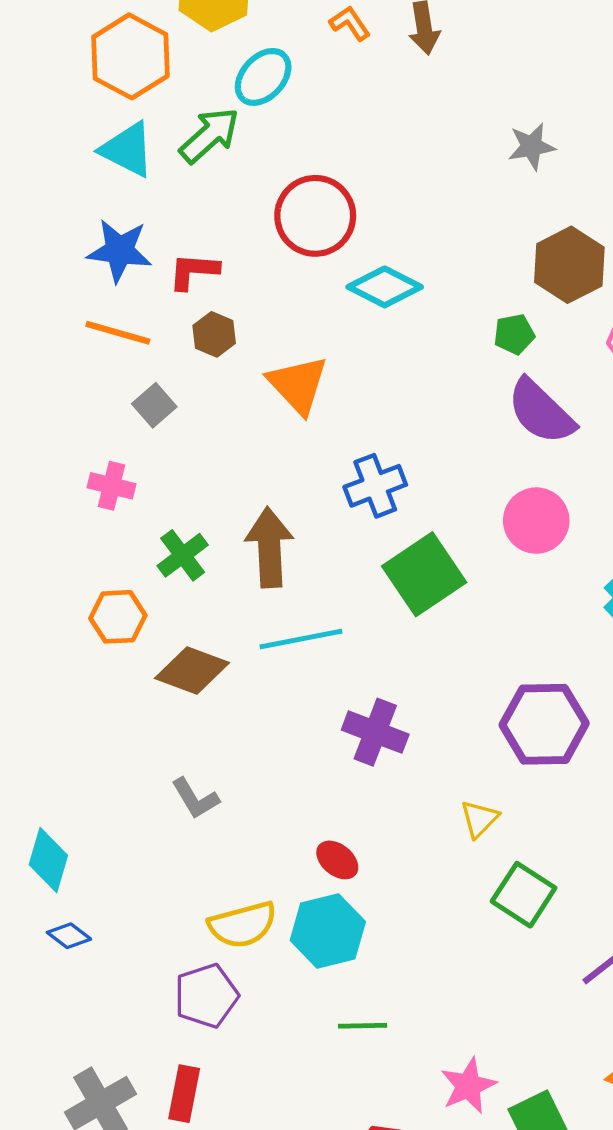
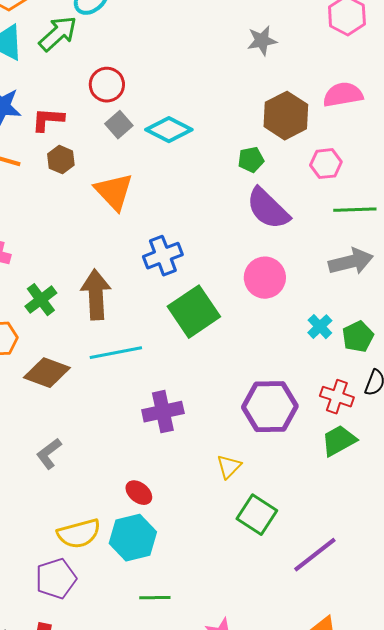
red circle: (315, 216) -> (107, 85), moved, size x0.7
gray square: (154, 405) -> (119, 125), moved
purple cross: (375, 732) -> (163, 412), turned -33
gray L-shape: (195, 798) -> (49, 454), turned 84

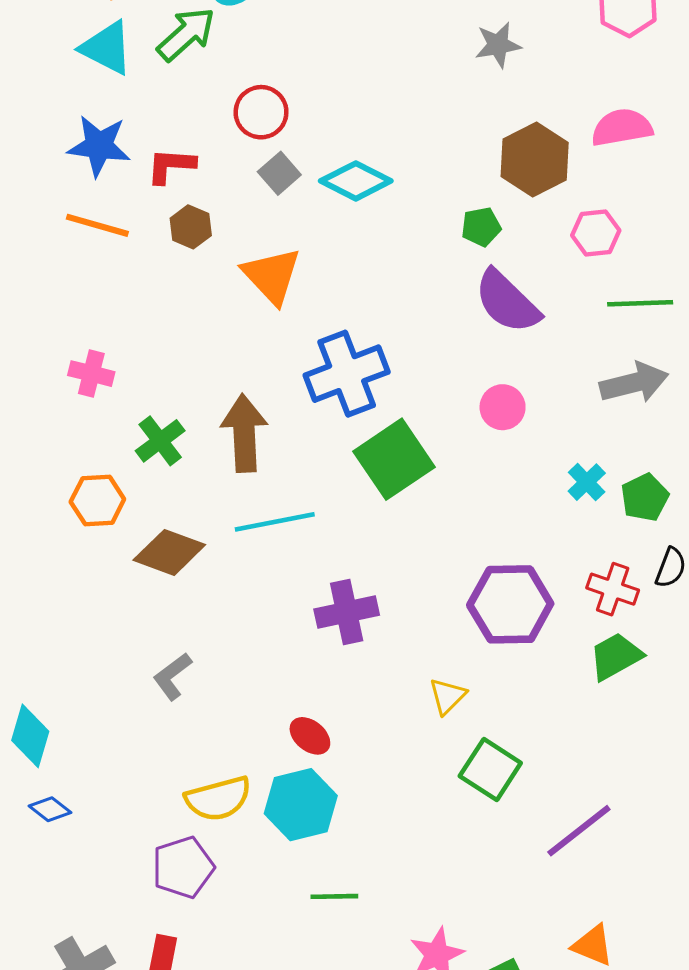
blue cross: (163, 256) -> (347, 374), size x1.4
pink circle: (265, 278) -> (503, 407), size x0.7

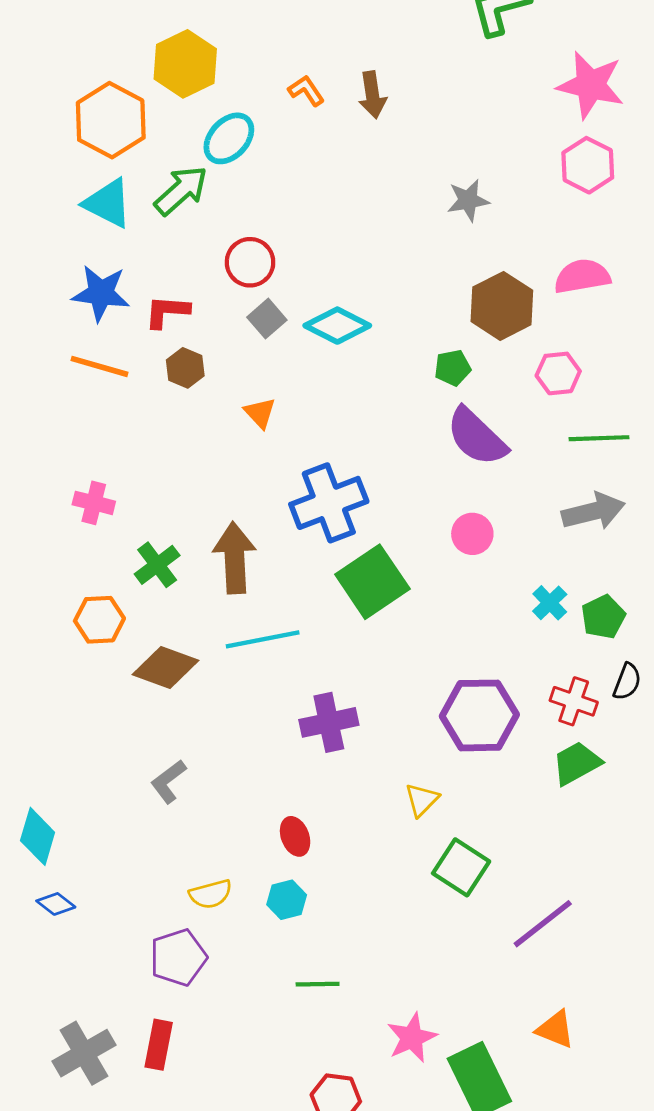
orange triangle: (272, 276) -> (260, 413), size x0.6
red ellipse: (310, 736) -> (295, 836), turned 30
yellow semicircle: (218, 799) -> (211, 894), size x0.7
cyan hexagon: (301, 805) -> (287, 900), size x0.6

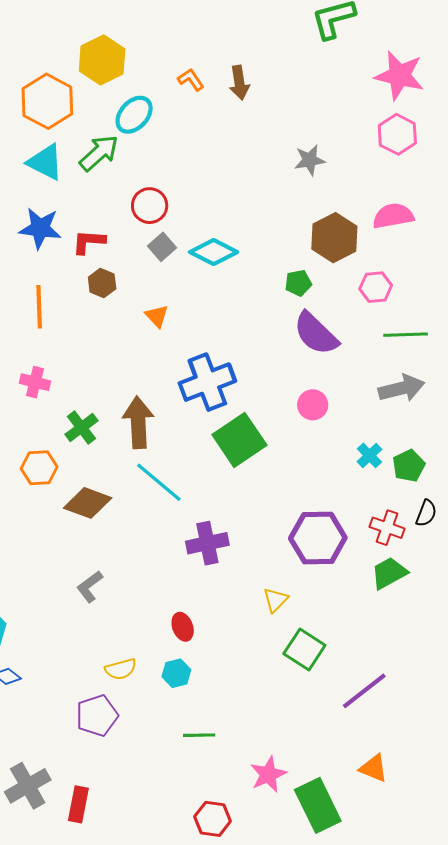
orange line: (99, 366) -> (39, 307), moved, turned 72
cyan line: (263, 639) -> (159, 482), turned 51
red rectangle: (159, 1045) -> (78, 804), moved

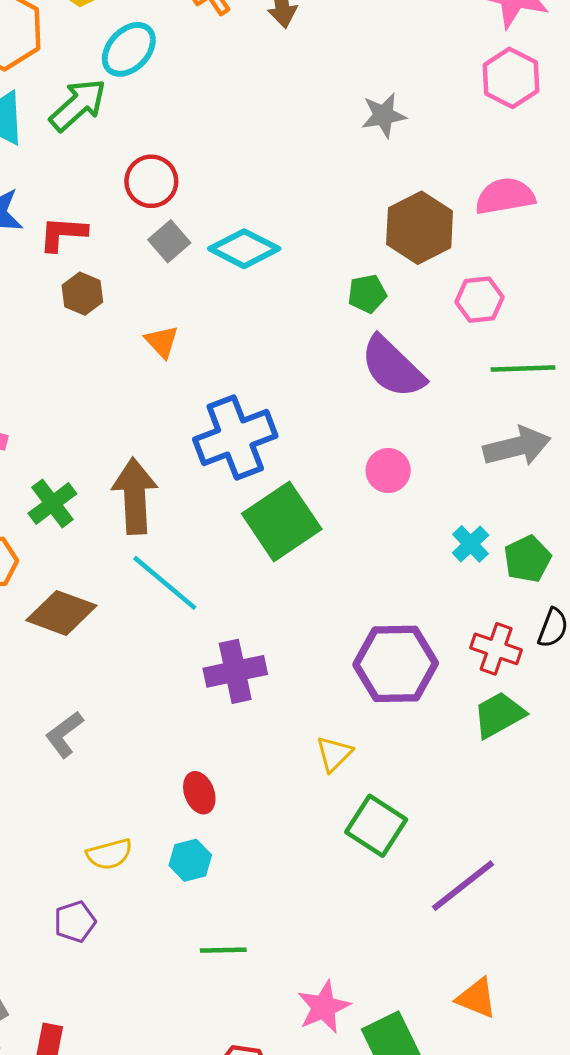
purple pentagon: (97, 716) -> (75, 922), size x0.7

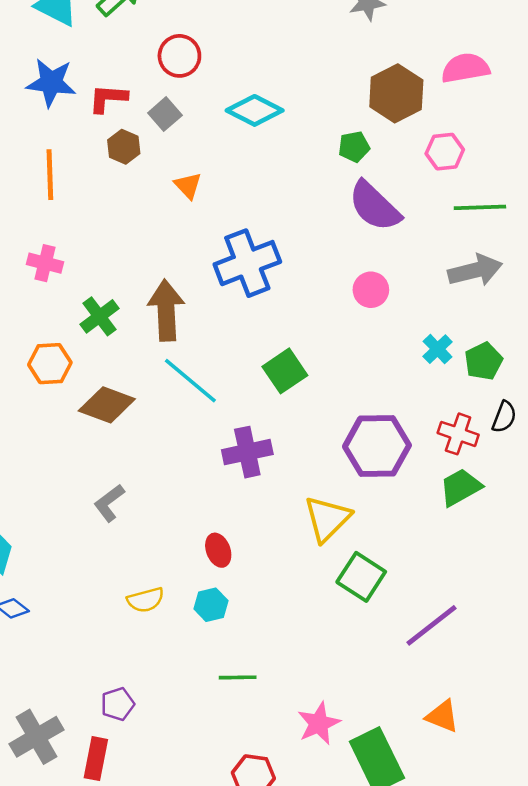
gray square: (169, 241) -> (165, 114), moved
green square: (282, 521) -> (285, 371), moved, size x0.7
yellow triangle: (334, 754) -> (327, 519), size x1.6
purple pentagon: (75, 922) -> (118, 704), moved

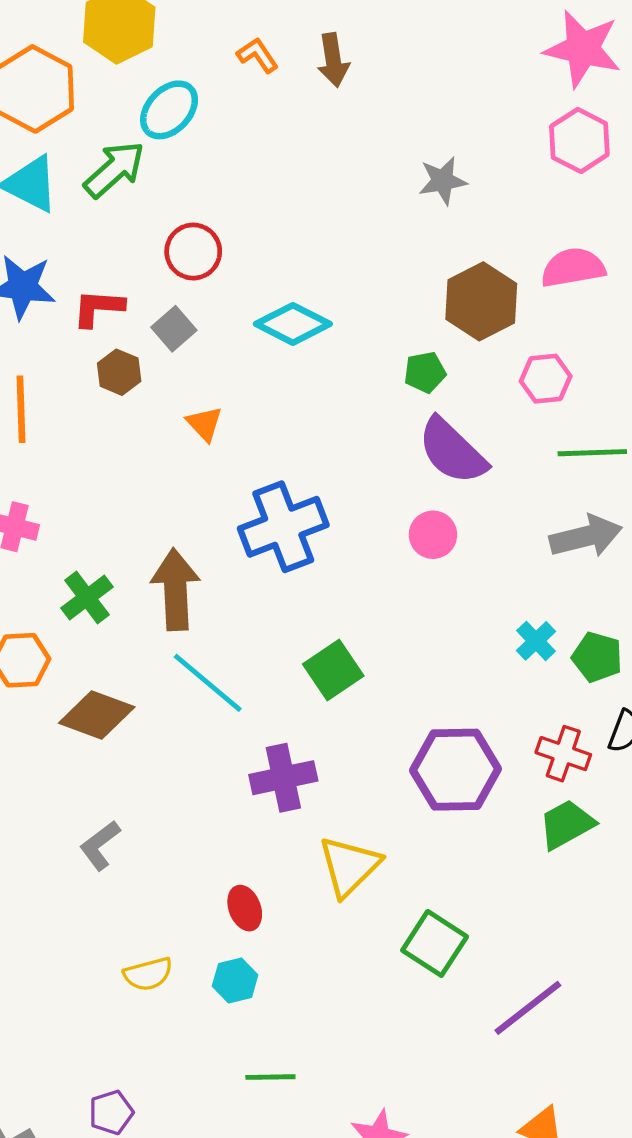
pink circle: (371, 290) -> (433, 535), moved
green pentagon: (484, 361) -> (597, 657), turned -30
yellow triangle: (327, 519) -> (349, 866), moved

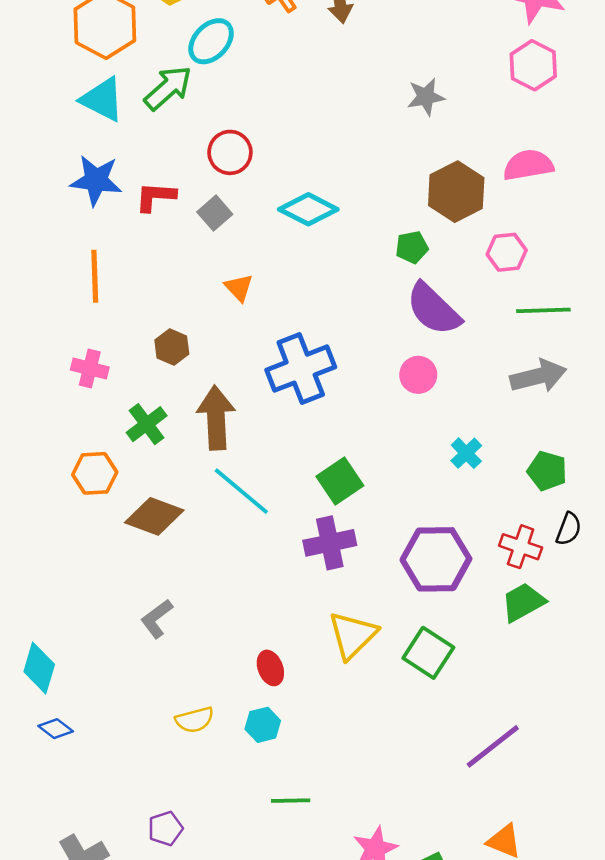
brown hexagon: (119, 372) -> (172, 347), moved
cyan cross: (536, 641) -> (466, 453), moved
purple cross: (283, 778) -> (330, 543), moved
green square: (435, 943) -> (428, 653), moved

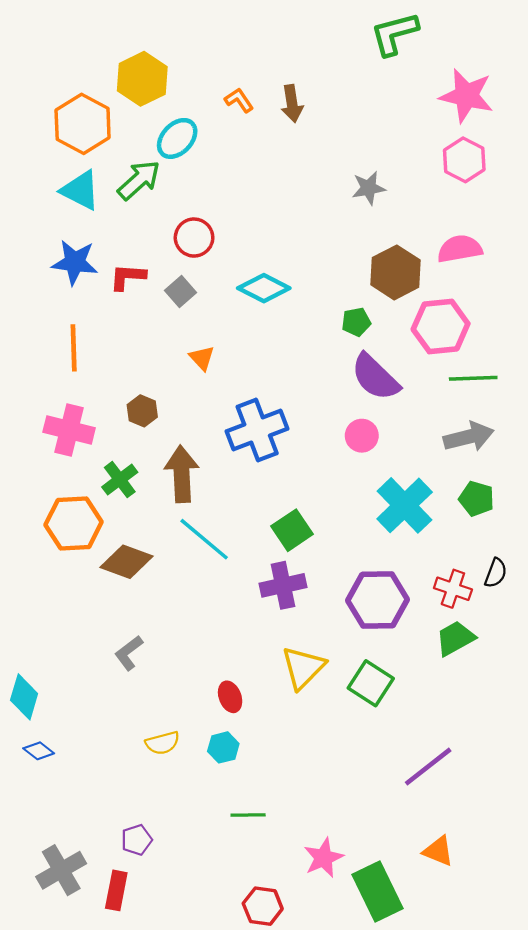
pink hexagon: (507, 252) -> (441, 326), size x1.6
pink cross: (90, 369) -> (69, 430), size x1.5
cyan cross: (466, 453) -> (405, 505), size x2.0
green pentagon: (547, 471) -> (477, 499), moved
orange hexagon: (95, 473) -> (74, 523), size x1.4

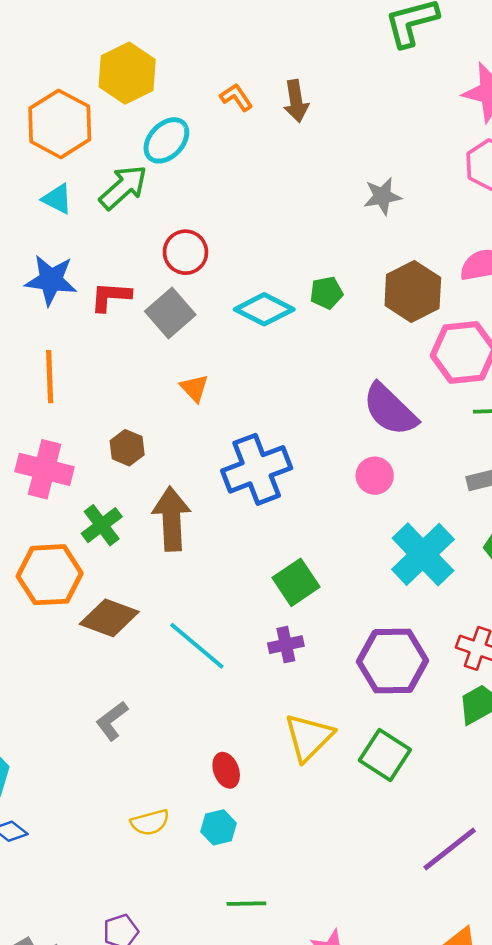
cyan triangle: (80, 190) -> (57, 199), size x0.7
gray square: (181, 292) -> (170, 313), size x1.4
green pentagon: (356, 322) -> (326, 293), moved
cyan line: (204, 539) -> (197, 646), moved
purple cross: (283, 585) -> (286, 645), size x0.7

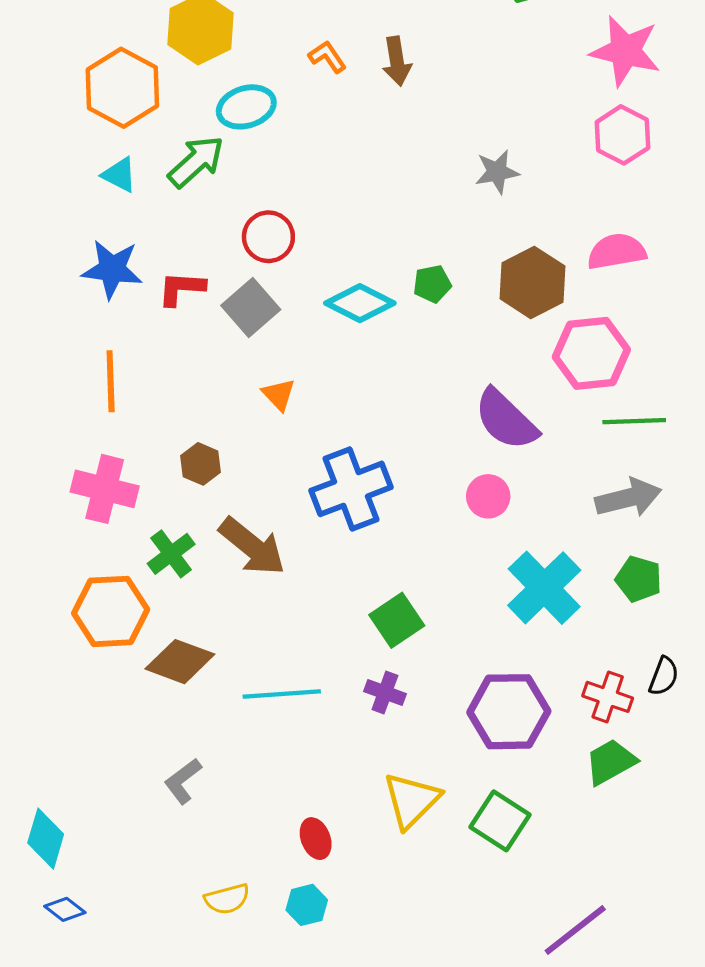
cyan ellipse: (166, 140) -> (246, 107), turned 30
brown arrow: (172, 519) -> (252, 546), turned 132
purple cross: (286, 645) -> (385, 693), turned 32
cyan line: (197, 646) -> (282, 694), turned -44

